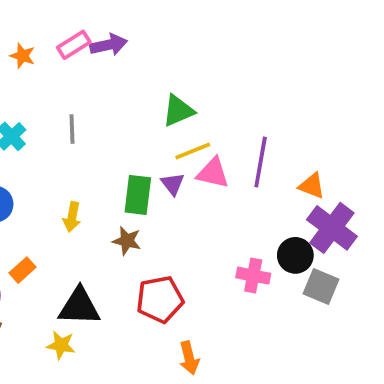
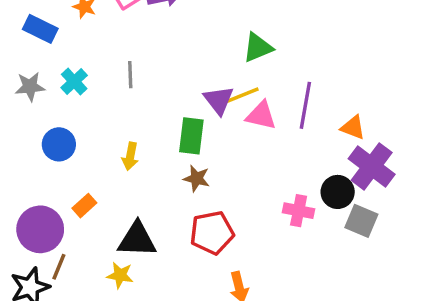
green triangle: (178, 111) -> (258, 48), moved
purple triangle: (173, 184) -> (219, 100), moved, size x1.4
brown star: (127, 241) -> (197, 178), moved

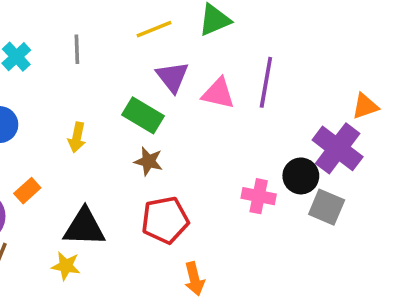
yellow line: (242, 95) -> (154, 29), moved
orange triangle: (353, 127) -> (365, 106), moved, turned -40
green rectangle: (191, 136) -> (143, 115), turned -66

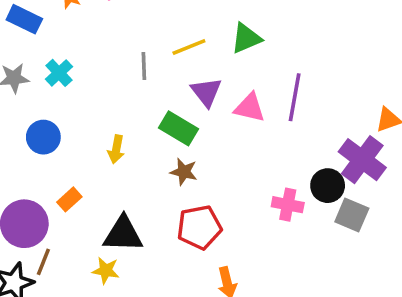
gray line: (77, 49) -> (144, 66), moved

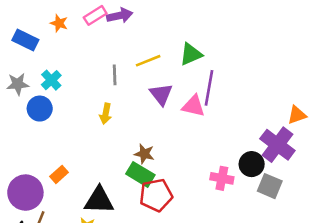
purple line: (295, 97) -> (209, 88), moved
green rectangle: (179, 128) -> (140, 174), moved
blue circle: (43, 137) -> (40, 109), moved
yellow arrow: (116, 149) -> (106, 114), moved

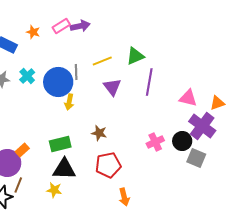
pink triangle: (193, 106) -> (188, 98), moved
blue circle: (40, 109) -> (58, 82), moved, size x1.5
orange rectangle: (59, 174) -> (22, 150), moved
green rectangle: (140, 174) -> (60, 144), moved, turned -45
pink cross: (222, 178) -> (155, 142), moved, turned -36

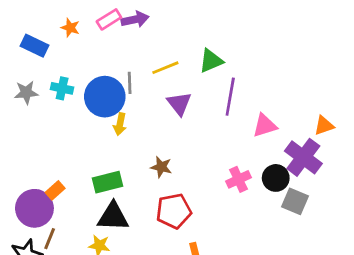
cyan cross: (27, 76) -> (62, 88), turned -35
pink triangle: (188, 98) -> (265, 126), moved, turned -30

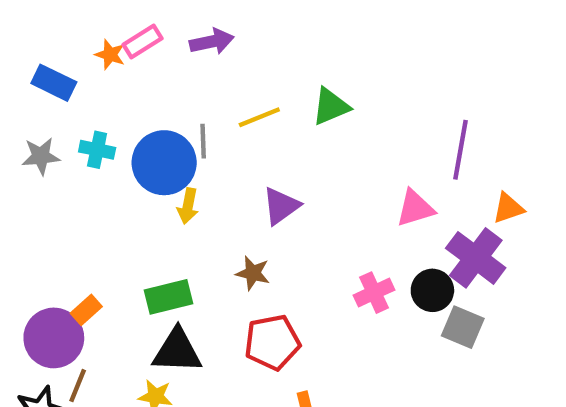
pink rectangle: (109, 19) -> (142, 42), moved
purple line: (230, 97) -> (461, 150), moved
purple triangle: (179, 104) -> (281, 206), moved, turned 32

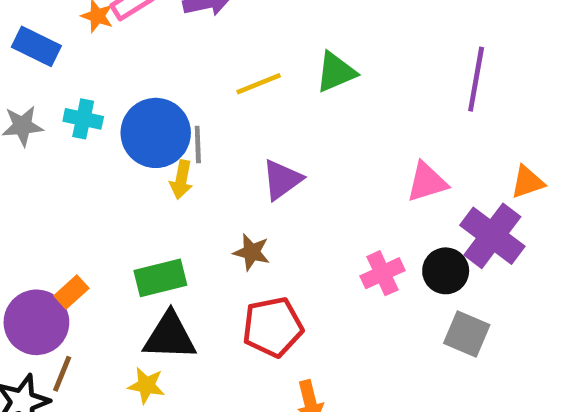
gray line: (203, 141) -> (198, 145), moved
purple line: (461, 150) -> (476, 79), moved
gray square: (463, 327) -> (467, 334), moved

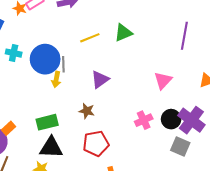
pink triangle: (427, 182) -> (163, 80), turned -30
purple cross: (492, 236) -> (191, 120), moved

